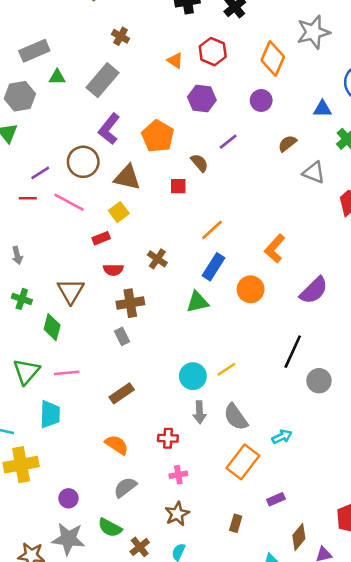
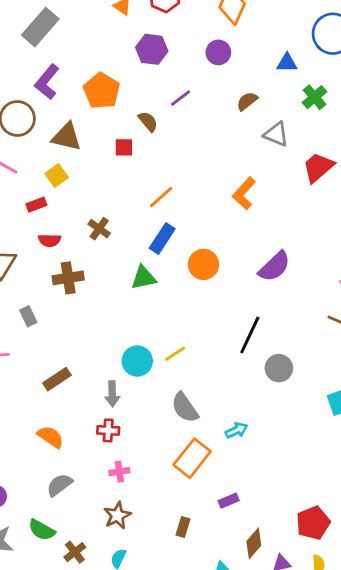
orange L-shape: (275, 249) -> (244, 193), moved
gray rectangle: (122, 336) -> (28, 316), moved
gray arrow: (200, 412) -> (112, 394), moved

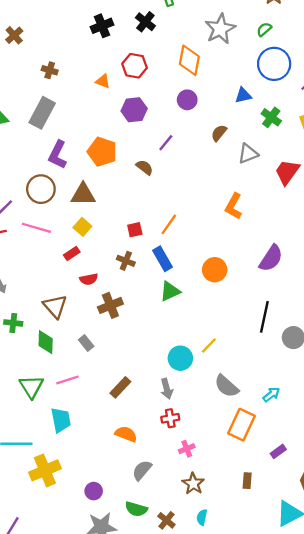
gray triangle: (276, 134) -> (248, 154), turned -30
red square: (124, 147) -> (135, 230), moved
blue rectangle: (162, 238) -> (163, 259), moved, turned -50

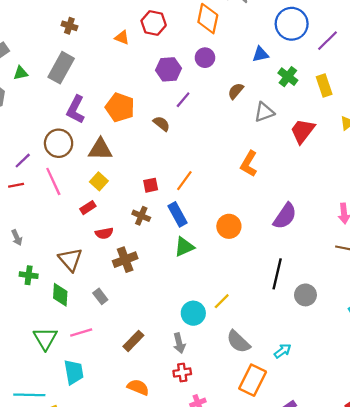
purple hexagon: (134, 110) -> (169, 69), moved
pink line: (36, 228) -> (53, 181), turned 48

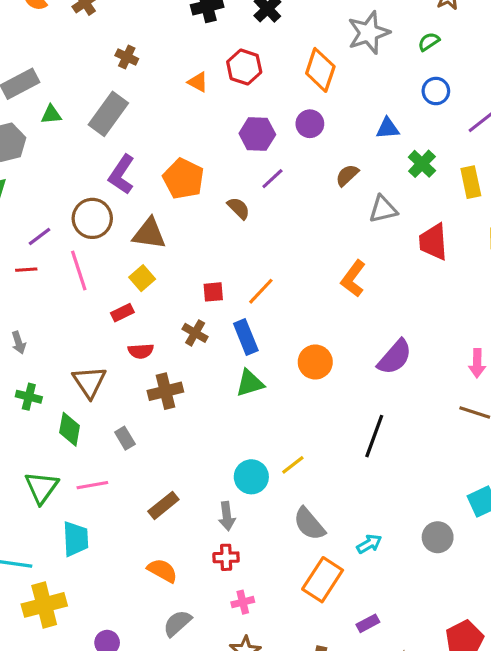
blue circle: (292, 24) -> (436, 91), size x0.6
red trapezoid: (303, 131) -> (433, 242), turned -48
gray circle: (305, 295) -> (438, 537), moved

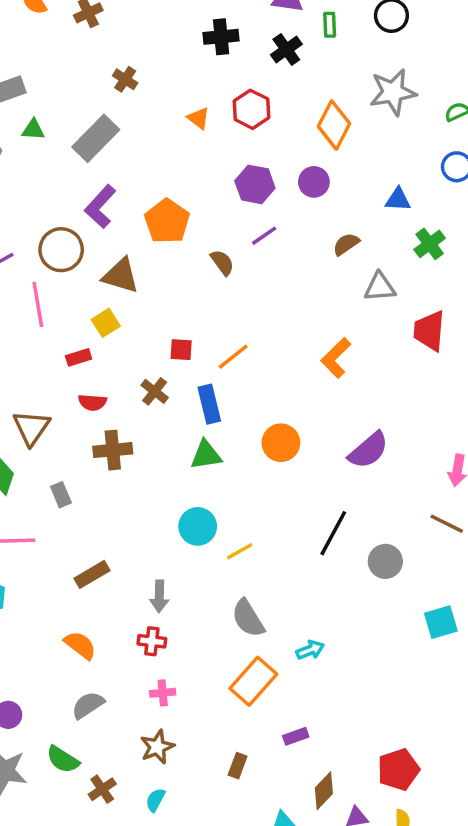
cyan circle: (251, 477) -> (198, 526), moved
gray circle: (438, 537) -> (385, 561), moved

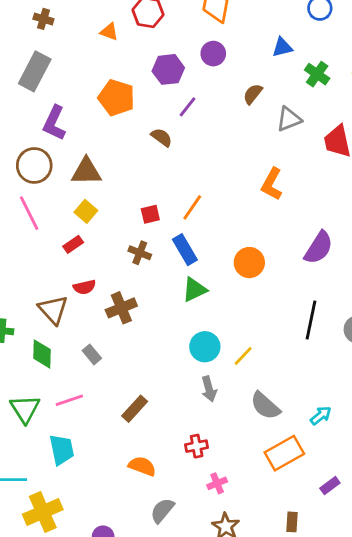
orange pentagon: (167, 221) -> (116, 98), moved
red semicircle: (92, 402) -> (84, 287), moved
gray arrow: (159, 596) -> (209, 389), moved
orange rectangle: (253, 681) -> (284, 453), turned 36

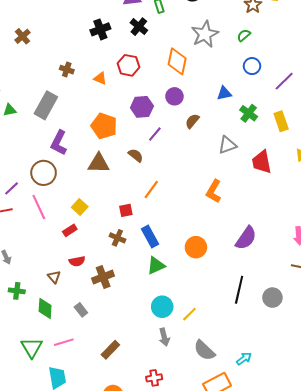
brown cross: (43, 19) -> (67, 70), moved
brown semicircle: (253, 94) -> (192, 121), moved
brown triangle: (86, 171) -> (99, 163), moved
orange line: (192, 207) -> (151, 189), moved
brown triangle: (53, 310) -> (54, 277), size x0.6

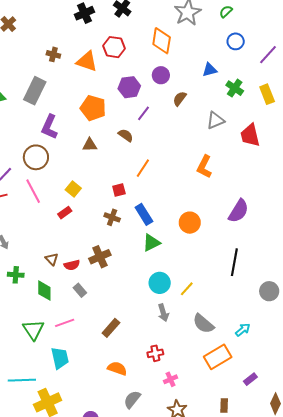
orange triangle: (100, 78) -> (87, 61), size x1.6
brown triangle: (99, 163) -> (90, 145), size x0.7
red semicircle: (77, 261) -> (72, 265), moved
gray circle: (272, 298) -> (269, 291), moved

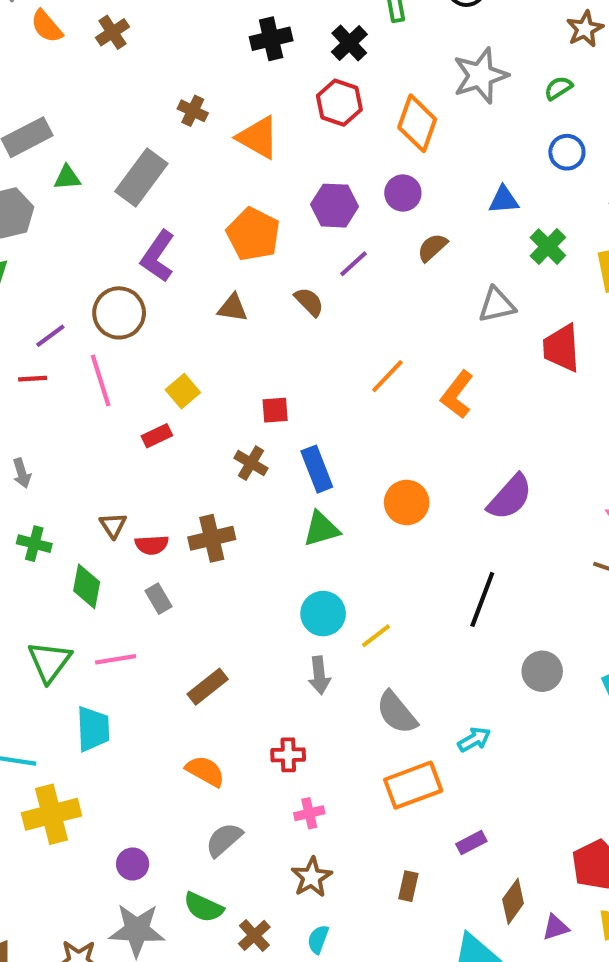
red hexagon: (114, 47) -> (339, 103), moved
orange line: (143, 168) -> (387, 376), moved

